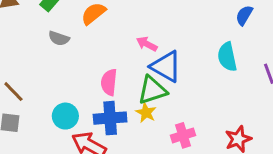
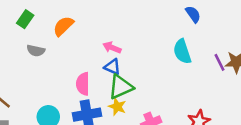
blue semicircle: (244, 15) -> (193, 14), turned 120
blue triangle: (166, 67) -> (112, 67), moved, size x0.6

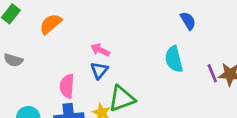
gray semicircle: (36, 51) -> (13, 60), moved
blue triangle: (112, 67) -> (99, 70), turned 42
green triangle: (121, 87) -> (122, 98), moved

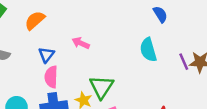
blue triangle: (99, 70) -> (46, 55), moved
green triangle: (122, 98) -> (102, 87), turned -35

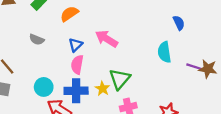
pink arrow: (81, 43) -> (107, 39), size x1.5
purple line: (184, 62) -> (194, 67), turned -56

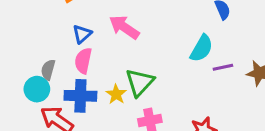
gray semicircle: (37, 39) -> (48, 70), moved, turned 80
cyan semicircle: (164, 52) -> (202, 48), turned -144
purple line: (194, 67) -> (223, 67), moved, turned -32

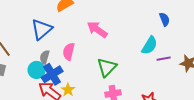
blue triangle: (82, 34) -> (42, 29), moved, size x1.6
yellow star: (116, 94) -> (68, 90), moved
blue cross: (80, 96) -> (52, 74), moved, turned -35

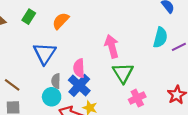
pink arrow: (97, 30) -> (112, 46), moved, turned 55
blue cross: (52, 74) -> (79, 85), moved

